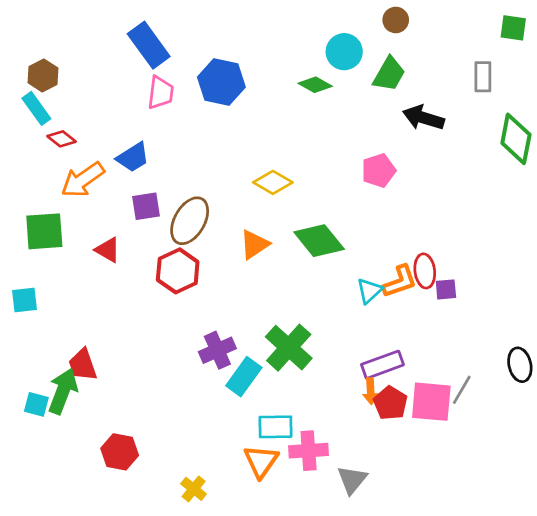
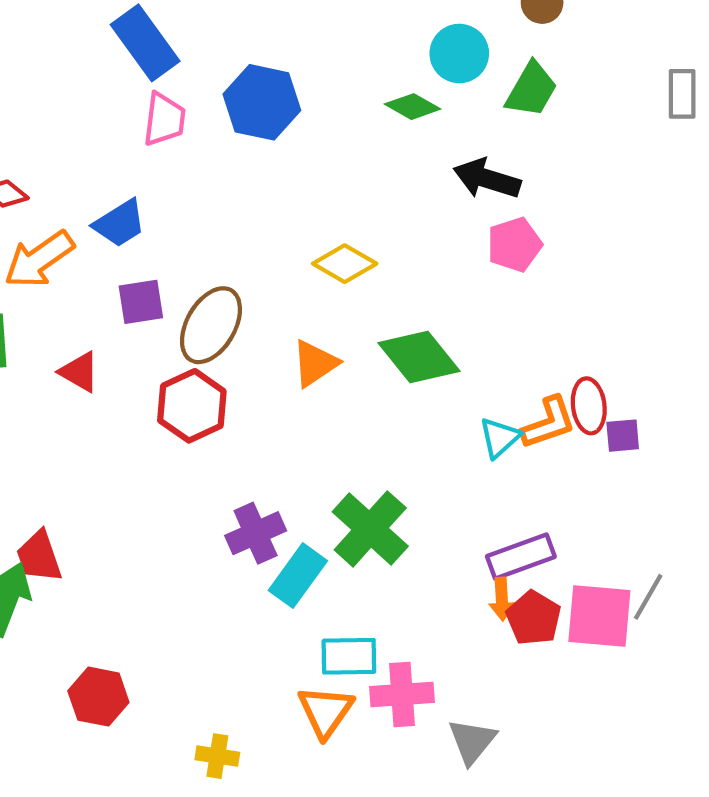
black arrow: (423, 118) -> (487, 179), moved
yellow cross: (194, 489) -> (217, 756), turned -30

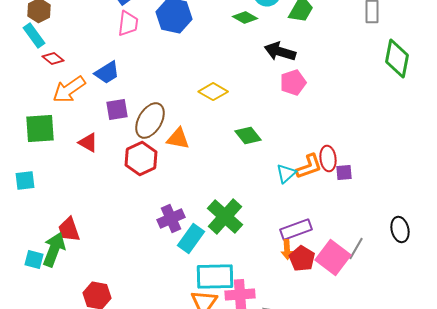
green diamond: (419, 357) -> (248, 136), size x0.7
orange triangle: (315, 363) -> (178, 138), moved, turned 45
pink square: (599, 616) -> (333, 258), turned 32
cyan rectangle: (349, 656) -> (215, 276), size x1.4

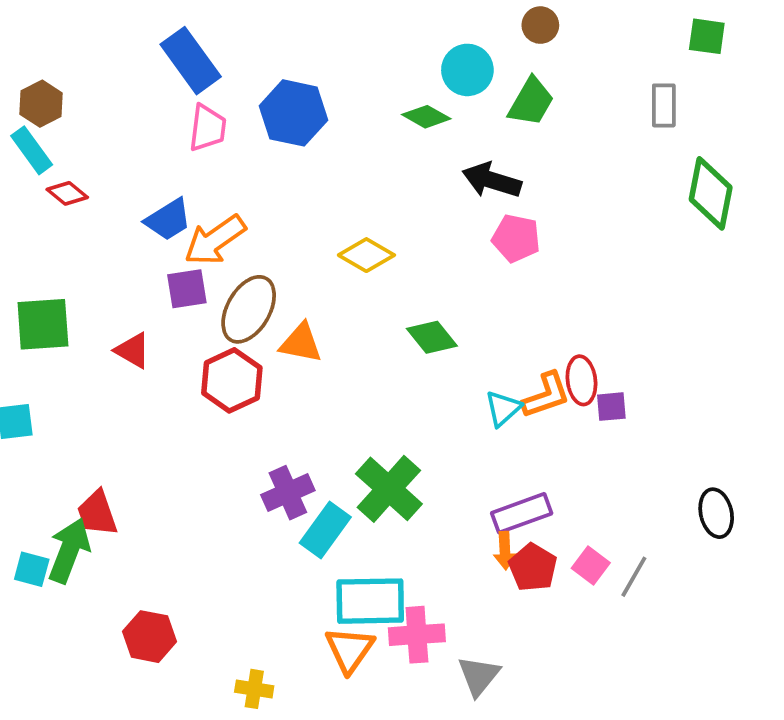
pink pentagon: (293, 82) -> (516, 238), turned 30
orange arrow: (69, 90) -> (215, 240), moved
gray line: (356, 248) -> (634, 577), moved
pink square: (333, 258) -> (591, 566), size x0.6

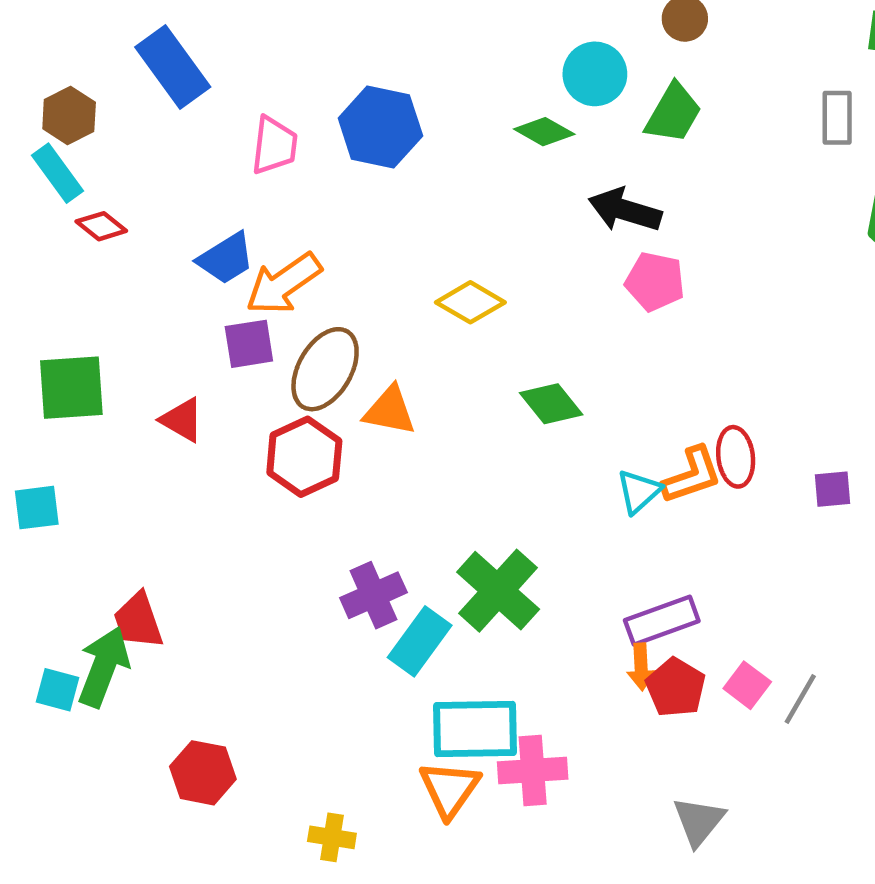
blue rectangle: (191, 61) -> (173, 67), moved
purple square: (611, 407) -> (832, 489), moved
gray triangle: (479, 676) -> (699, 821), moved

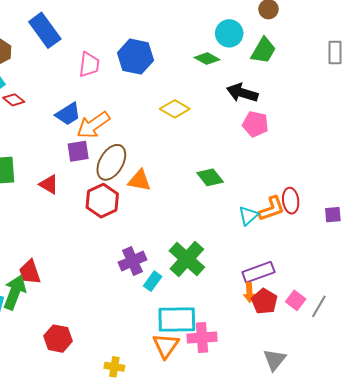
yellow diamond: (470, 302) -> (175, 109), moved
cyan rectangle: (420, 641) -> (153, 281), size x0.7

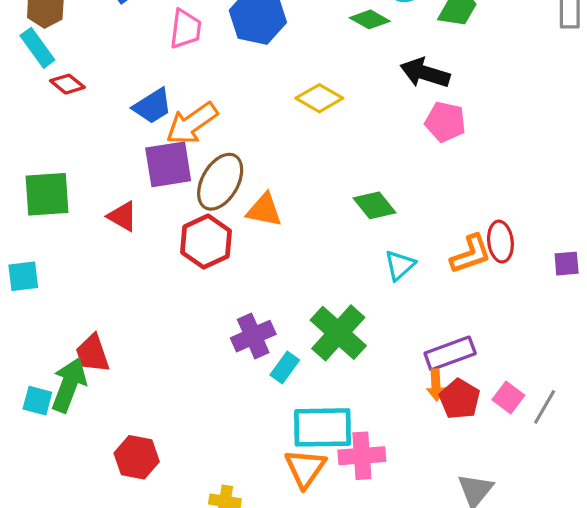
purple square: (78, 151) -> (168, 164), size x1.4
cyan triangle: (248, 216) -> (400, 265), moved

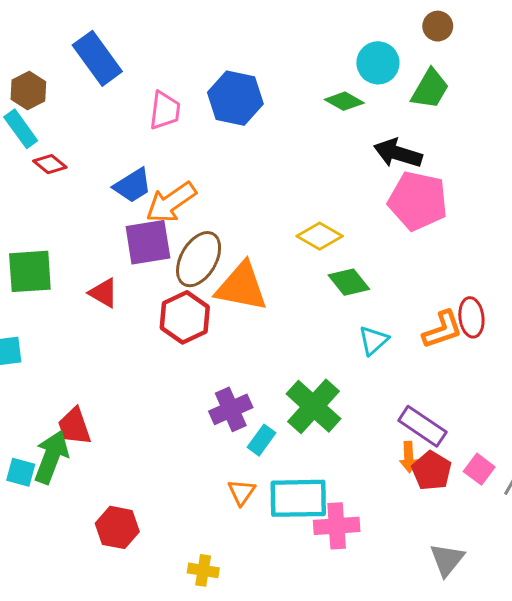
yellow diamond: (319, 98) -> (320, 236), moved
pink pentagon: (445, 122) -> (418, 201), size x1.5
orange triangle: (264, 210) -> (241, 287), size x1.5
purple rectangle: (450, 353) -> (422, 426), turned 54
orange triangle: (305, 468) -> (241, 492), moved, size x0.7

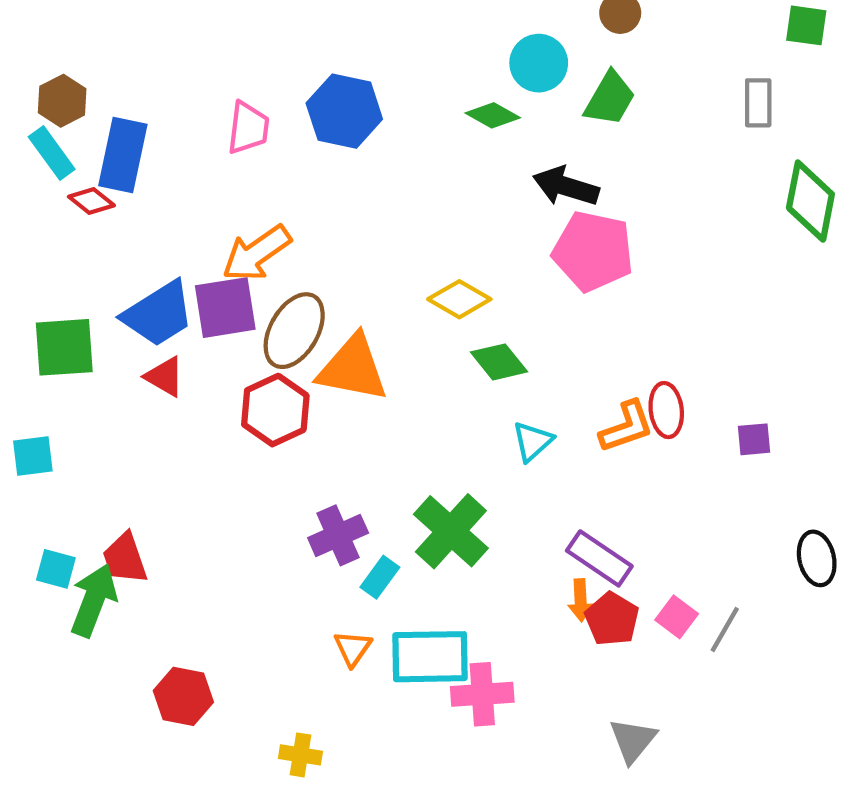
blue rectangle: (97, 58) -> (123, 155), moved, turned 48
blue trapezoid: (133, 186) -> (158, 314), moved, size x1.4
cyan square: (21, 472) -> (56, 569), moved

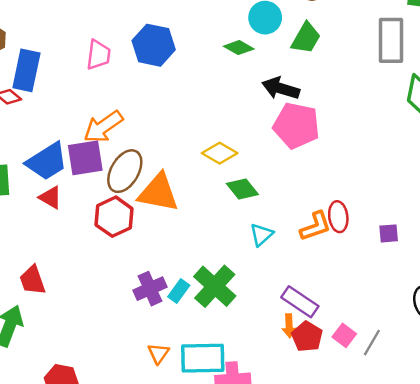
gray rectangle: (758, 103) -> (391, 40), size x1.6
red trapezoid: (125, 558) -> (32, 280), moved
cyan rectangle: (380, 577) -> (179, 291), moved

